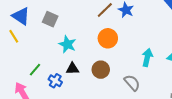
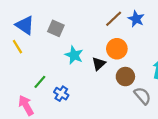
black triangle: (72, 69) -> (99, 64), moved, turned -40
brown circle: (101, 70) -> (125, 77), moved

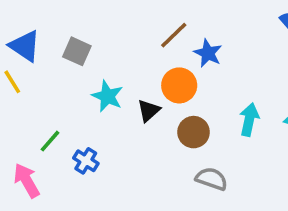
blue star: (136, 19) -> (208, 53), moved
gray semicircle: (143, 96) -> (211, 179), moved, turned -30

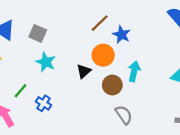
cyan star: (107, 96) -> (46, 62), moved
cyan arrow: (249, 120) -> (134, 71), moved
gray semicircle: (211, 179) -> (124, 115), turned 36

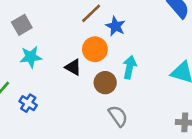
gray square: (38, 33) -> (22, 25), turned 36
cyan star: (46, 62) -> (31, 57), turned -30
black triangle: (84, 71) -> (73, 67), turned -49

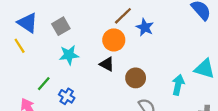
orange circle: (95, 49) -> (114, 40), moved
cyan arrow: (130, 67) -> (178, 85), moved

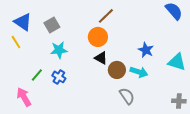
blue star: (145, 27) -> (146, 50), moved
black triangle: (107, 64) -> (101, 58), moved
cyan arrow: (178, 85) -> (139, 72), moved, turned 96
blue cross: (67, 96) -> (59, 77), moved

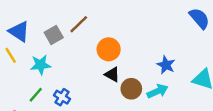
brown line: (106, 16) -> (79, 24), moved
cyan star: (59, 50) -> (41, 65), moved
cyan arrow: (139, 72) -> (158, 91), turned -42

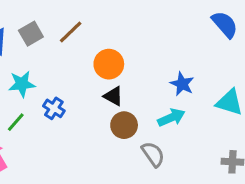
gray square: (54, 35) -> (31, 34), moved
brown circle: (131, 89) -> (124, 125), moved
blue cross: (62, 97) -> (54, 108), moved

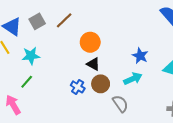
blue cross: (54, 108) -> (78, 87), moved

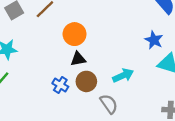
blue star: (140, 56) -> (154, 40), moved
black triangle: (93, 64) -> (78, 59), turned -40

